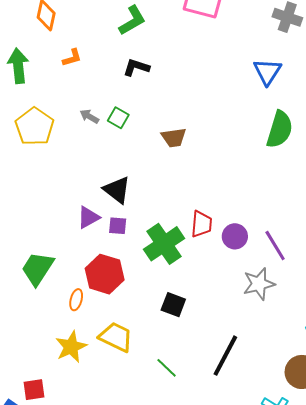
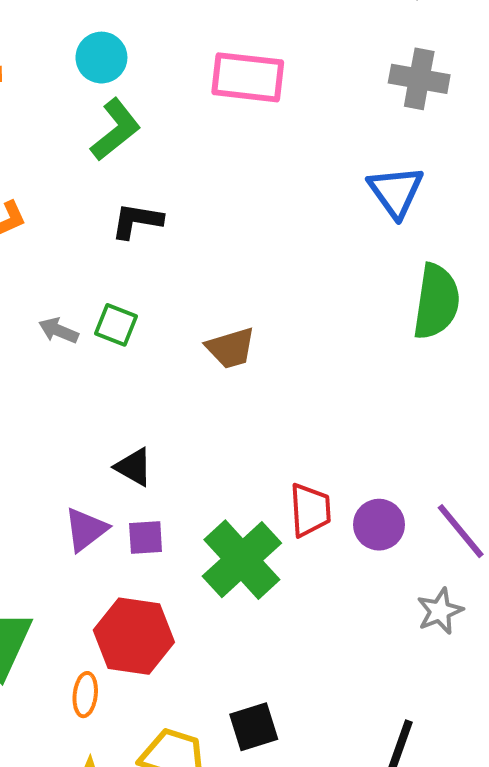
black triangle: (117, 190) -> (134, 467), size x0.7
gray star: (259, 284) -> (440, 611), size x0.7
black square: (173, 305) -> (254, 727), moved, turned -30

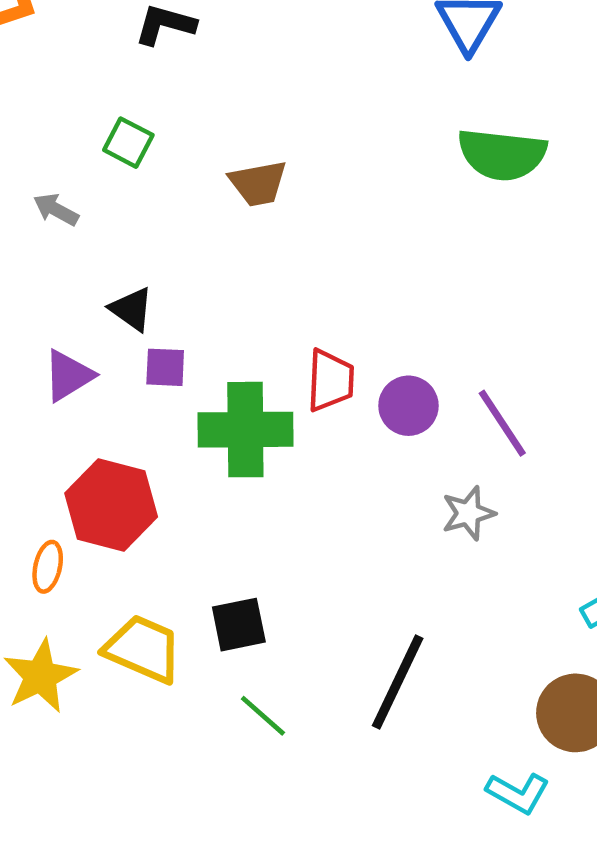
green semicircle: (436, 302) -> (502, 154), turned 82
gray arrow: (59, 331) -> (56, 210), moved
purple square: (146, 538) -> (165, 367), moved
green cross: (242, 560) -> (245, 430), turned 36

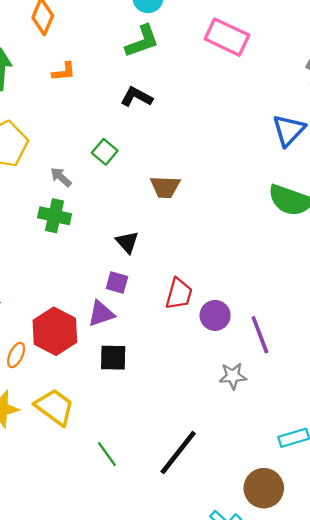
black triangle: (132, 309) -> (127, 242), moved
purple square: (165, 367) -> (117, 283), moved
purple triangle: (68, 376) -> (101, 314), moved
green cross: (245, 430) -> (55, 216), moved, size x0.7
black square: (239, 625) -> (113, 358), moved

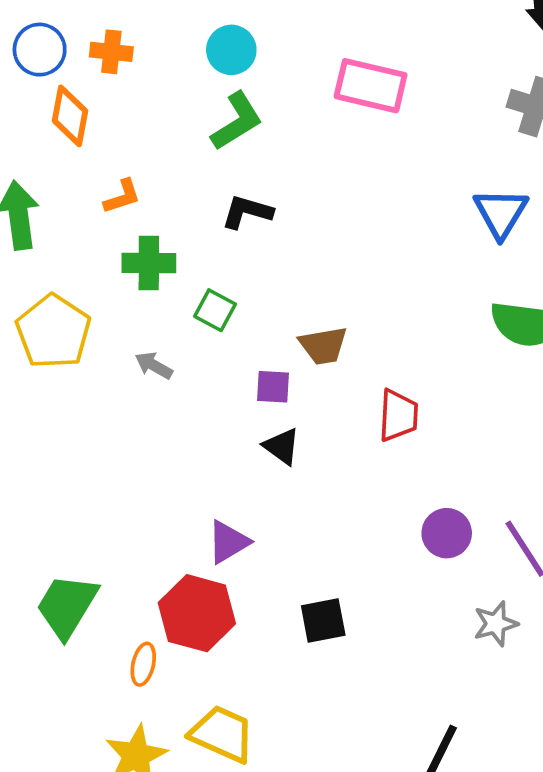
green cross: (55, 216) -> (149, 263), moved
purple square: (117, 283) -> (273, 387), moved
red trapezoid: (179, 294) -> (398, 415), moved
purple triangle: (101, 314) -> (228, 542), moved
black square: (113, 358) -> (323, 621), moved

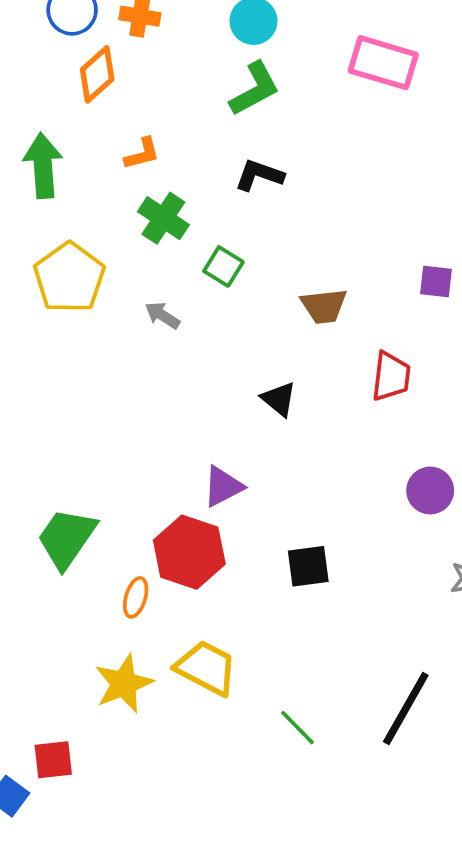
orange diamond: (70, 116) -> (97, 74), turned 34
green cross: (149, 263) -> (163, 218), turned 30
purple square: (273, 387) -> (436, 282), moved

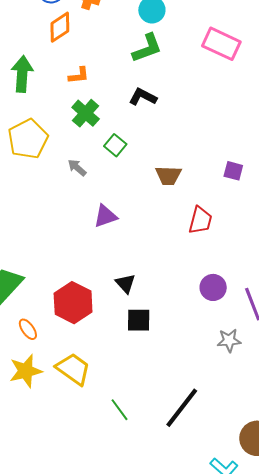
black triangle: (279, 399) -> (125, 283), moved
purple triangle: (223, 487) -> (105, 216), moved
orange ellipse: (136, 597) -> (28, 329), moved, turned -60

